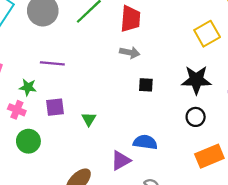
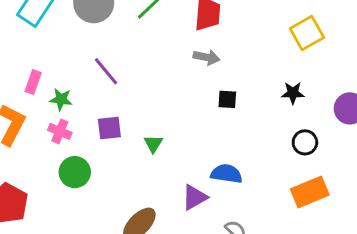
purple line: (52, 63) -> (106, 71), turned 45
black star: (196, 80) -> (293, 93), size x0.6
green star: (28, 87) -> (61, 99), moved
black circle: (196, 117) -> (305, 142), moved

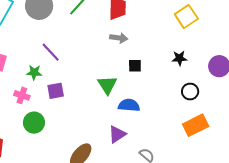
green star: (61, 99) -> (34, 72), moved
green triangle: (153, 144) -> (107, 85), moved, size x1.5
blue semicircle: (226, 174) -> (129, 105), moved

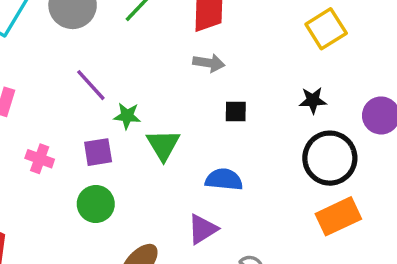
green star: (34, 72) -> (127, 116), moved
green triangle: (107, 85) -> (163, 145), moved
black circle: (190, 92) -> (330, 158), size x1.8
green circle: (34, 123) -> (96, 204), moved

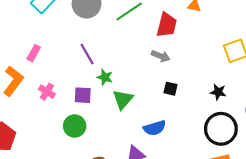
blue semicircle: (224, 180) -> (155, 128), turned 145

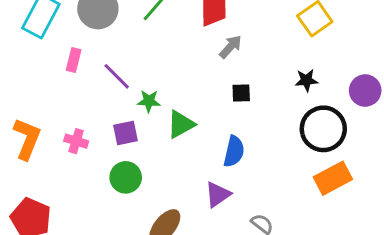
pink rectangle: (34, 53) -> (74, 60), moved
gray arrow: (161, 56) -> (230, 47), moved, turned -54
green triangle: (123, 99) -> (181, 124), turned 35
blue semicircle: (155, 128) -> (234, 151), turned -45

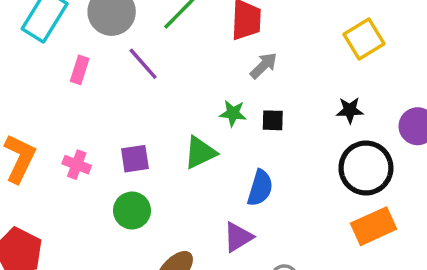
purple line: (117, 76) -> (143, 64), moved
green star: (149, 101) -> (233, 113), moved

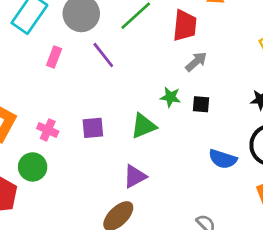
blue semicircle: (260, 188) -> (223, 159), moved, turned 88
green circle: (132, 210) -> (33, 167), moved
purple triangle: (238, 237) -> (135, 176), moved

